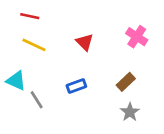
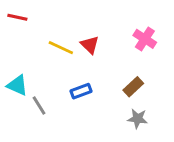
red line: (30, 16) -> (17, 17), moved
yellow line: (34, 45) -> (61, 48), moved
gray star: (130, 112) -> (138, 119), turned -30

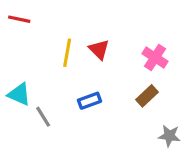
pink cross: (145, 39) -> (155, 58), moved
yellow line: (61, 48) -> (67, 53), turned 75
gray star: (138, 119) -> (169, 136), moved

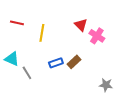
red line: (19, 19) -> (17, 23), moved
red triangle: (99, 50) -> (81, 25), moved
brown rectangle: (147, 96) -> (74, 62), moved

